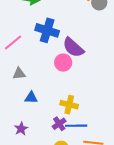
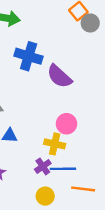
pink circle: (63, 63) -> (67, 124), moved

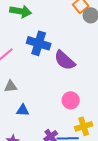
yellow cross: (55, 144) -> (84, 126), moved, turned -30

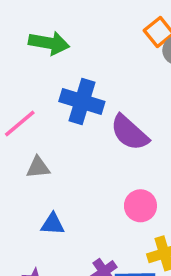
gray triangle: (11, 86) -> (38, 167), moved

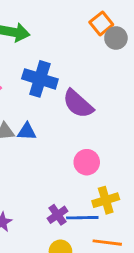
blue triangle: (53, 224) -> (27, 132), moved

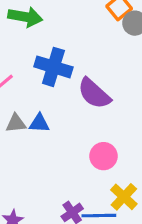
yellow cross: (106, 200) -> (124, 197), turned -30

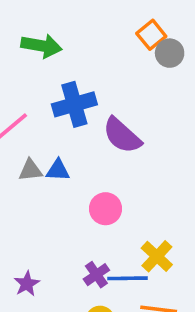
blue cross: (53, 67) -> (74, 104), turned -33
pink circle: (104, 156) -> (106, 209), moved

